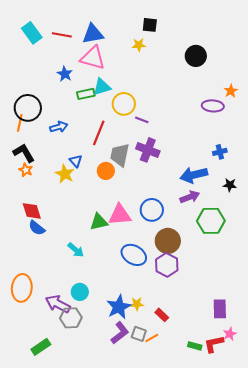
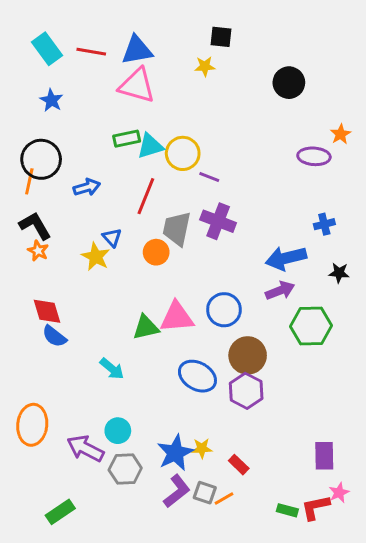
blue star: (65, 74) -> (51, 100), moved
cyan triangle: (102, 87) -> (150, 146), moved
gray hexagon: (71, 318) -> (125, 469), moved

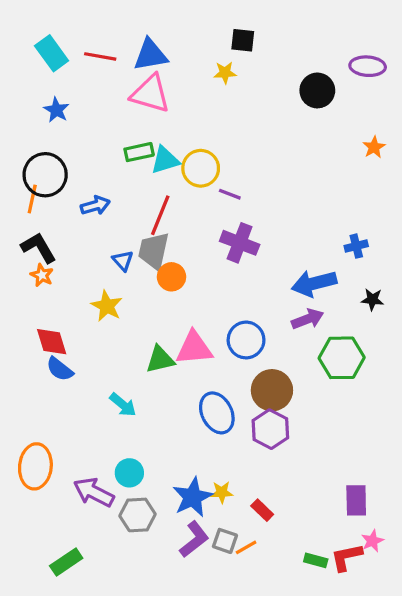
purple ellipse: (314, 156) -> (368, 66), moved
gray trapezoid: (177, 229) -> (154, 251), moved
yellow star: (96, 257) -> (107, 306), moved
blue ellipse: (197, 376) -> (217, 413), turned 33

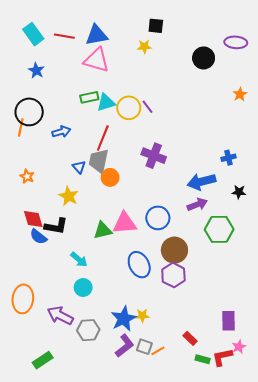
purple line: (230, 194) -> (147, 107), moved, turned 32
black L-shape: (39, 248) -> (56, 226), moved, turned 130
cyan circle: (129, 473) -> (83, 288), moved
red rectangle: (262, 510) -> (190, 338), moved

